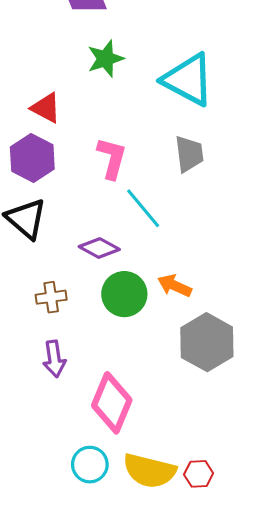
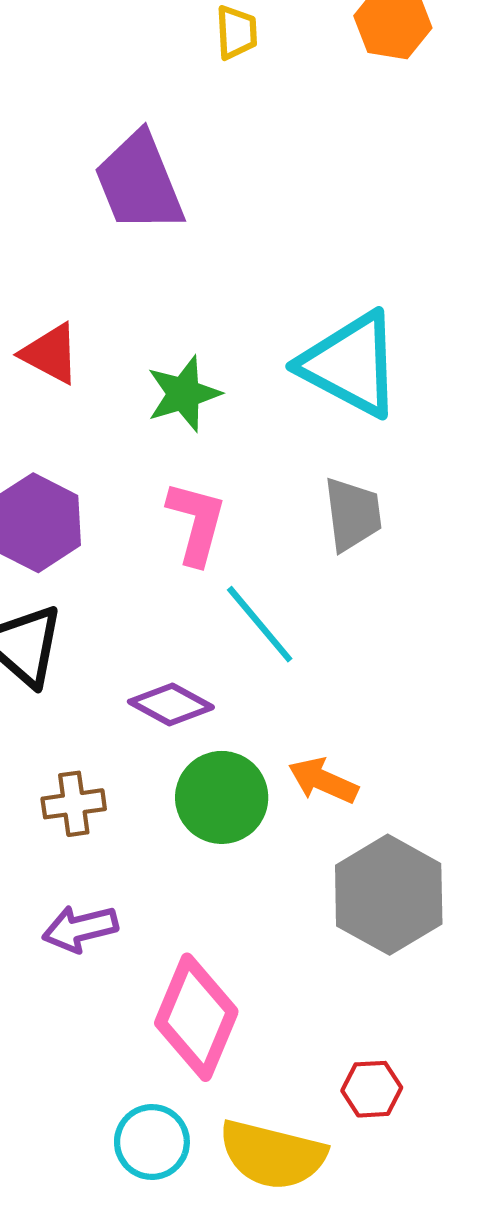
green star: (106, 59) -> (184, 394), moved
red triangle: (46, 108) -> (50, 354), moved
purple arrow: (54, 359) -> (80, 929), turned 84
red hexagon: (199, 474) -> (372, 1089), moved

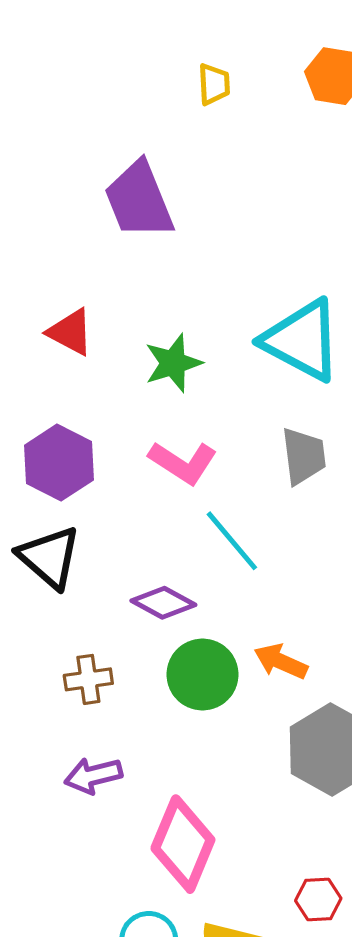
pink L-shape: (196, 523) -> (183, 463), turned 108

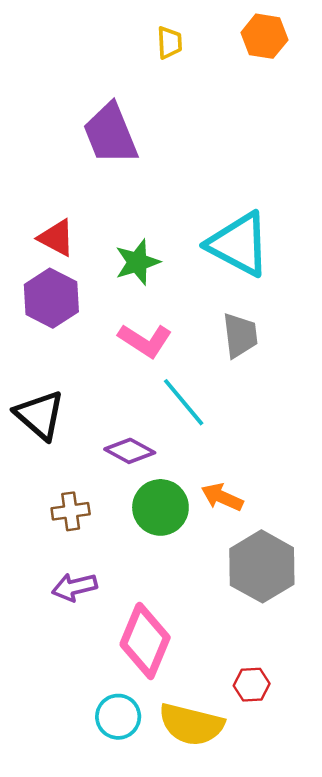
purple hexagon: (59, 463) -> (51, 298), moved

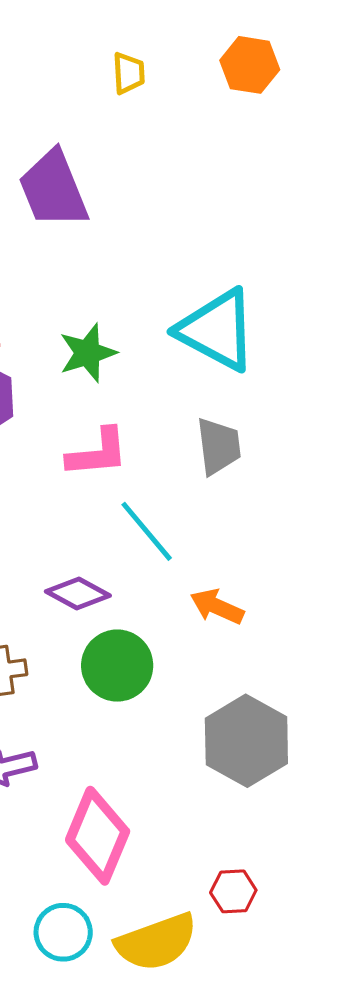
pink L-shape: (145, 341) -> (98, 453), turned -38
orange arrow: (222, 497) -> (217, 607), moved
yellow semicircle: (191, 724) -> (156, 942), turned -34

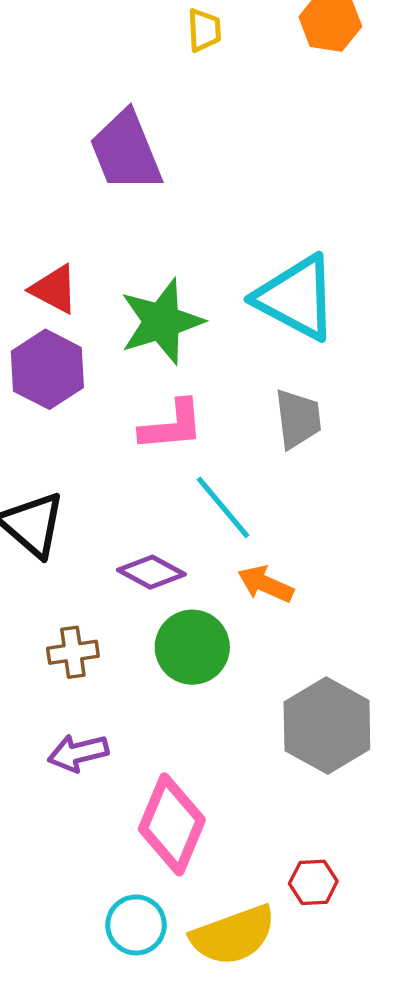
green star: (88, 353) -> (162, 322), size x1.4
orange arrow: (217, 607) -> (266, 584), moved

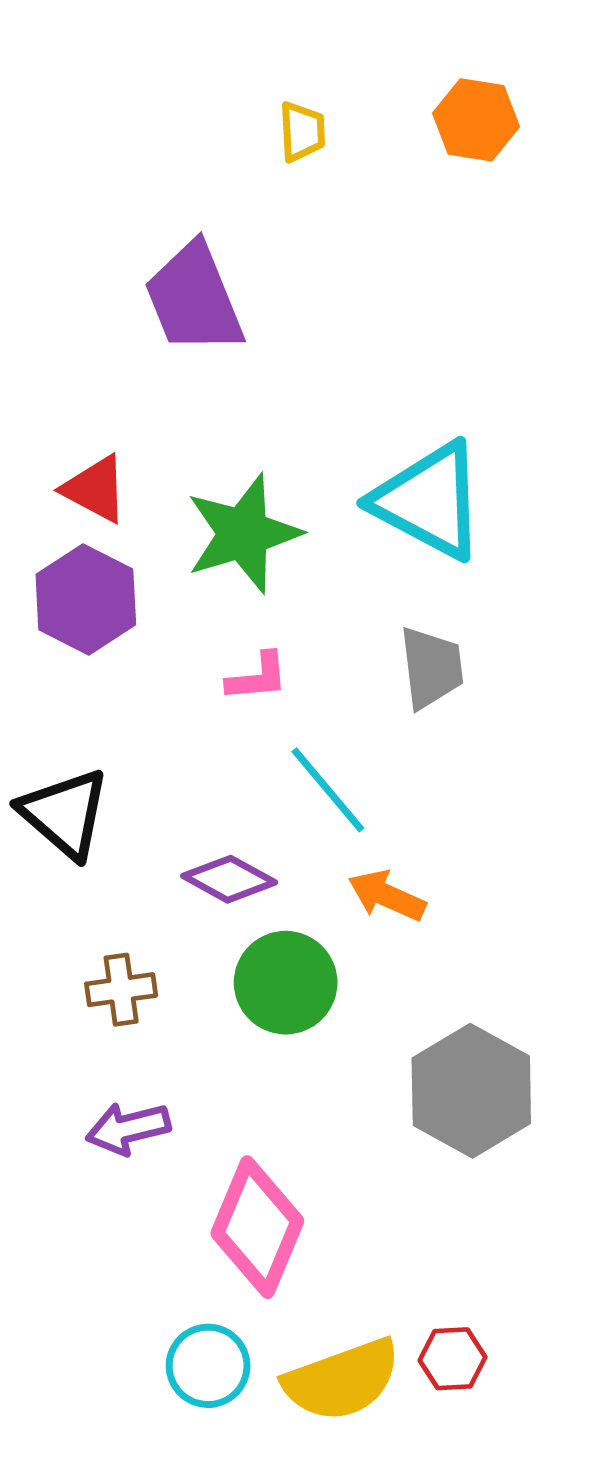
pink L-shape: (172, 426) -> (257, 677), size x0.7
red hexagon: (313, 882) -> (453, 1359), moved

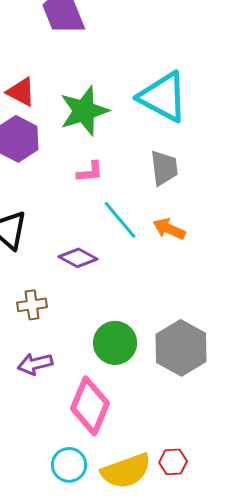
orange arrow: (387, 896) -> (169, 229), moved
green circle: (286, 983) -> (115, 343), moved

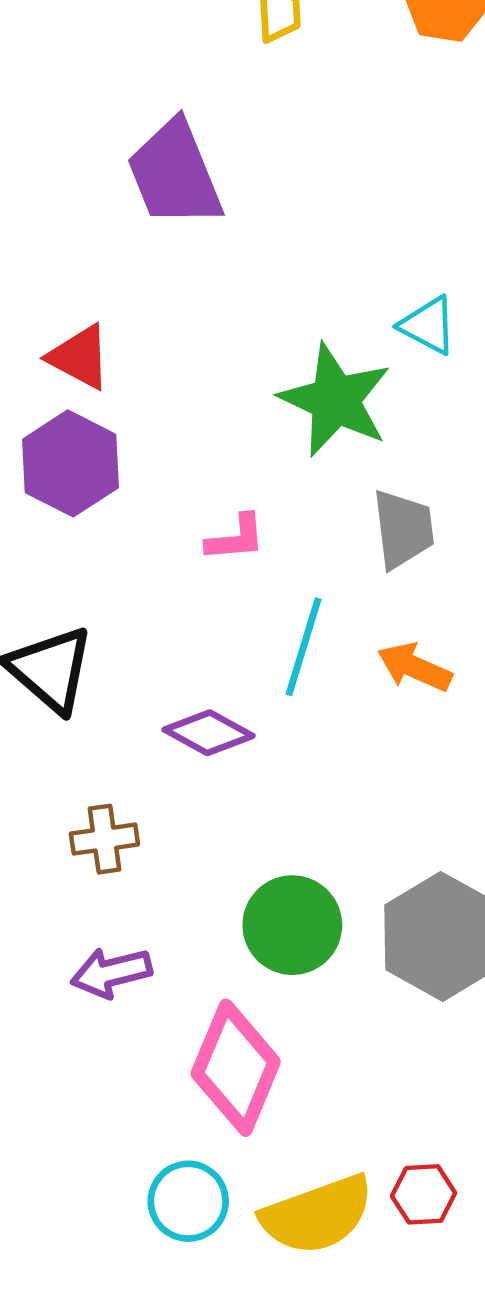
cyan triangle: (163, 97) -> (428, 325), moved, size x0.5
green star: (84, 111) -> (335, 400), moved, turned -30
cyan line: (120, 220) -> (304, 647), turned 57

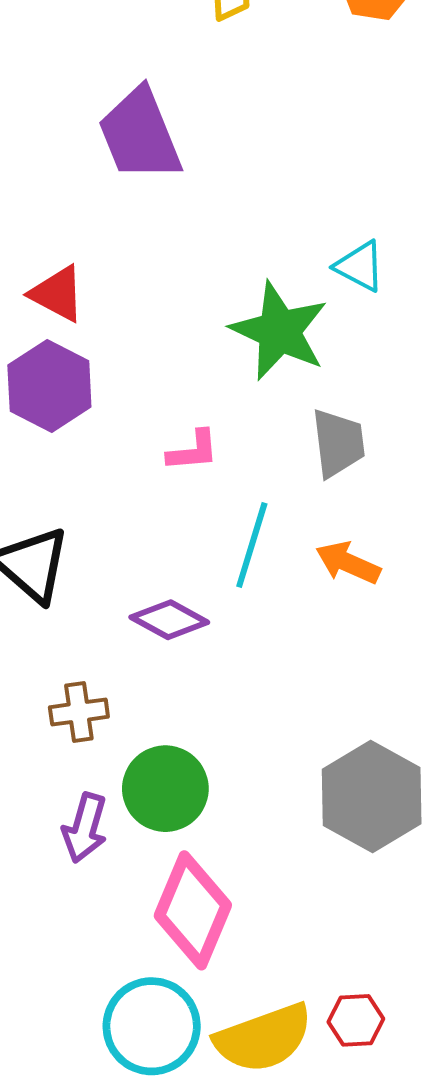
green circle: (292, 925) -> (165, 789), moved
purple arrow: (111, 973) -> (85, 828), turned -60
cyan circle: (188, 1201) -> (152, 1026), size x1.4

